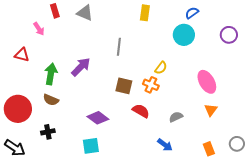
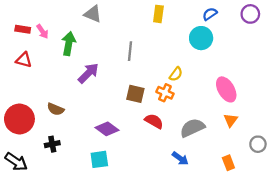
red rectangle: (55, 11) -> (23, 29), moved, turned -64
purple circle: (229, 35) -> (250, 14), moved
green arrow: (51, 74) -> (69, 44), moved
gray semicircle: (176, 117) -> (192, 128), size x1.6
gray circle: (237, 144) -> (258, 144), moved

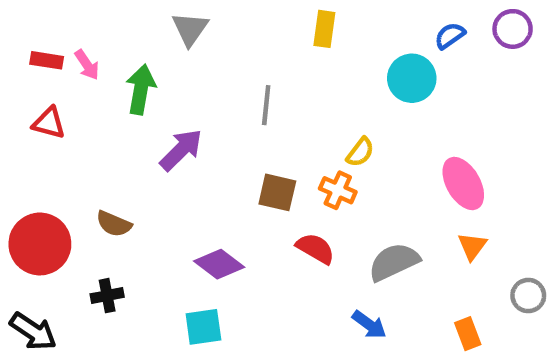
gray triangle: (93, 14) -> (190, 29), turned 42
blue semicircle: (210, 14) -> (450, 36), moved

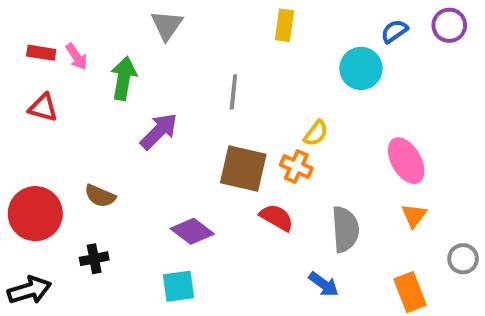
brown square: (277, 192) -> (243, 168), size x1.4
gray semicircle: (394, 262) -> (345, 229), turned 111
black arrow: (33, 331) -> (29, 290), turned -51
orange rectangle: (468, 334) -> (410, 292), size x1.4

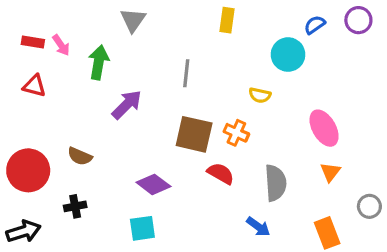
yellow semicircle: (316, 133) -> (260, 95), moved, turned 65

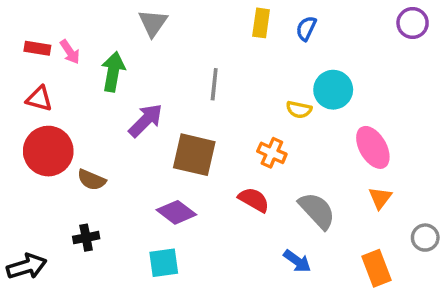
blue semicircle: (315, 25) -> (306, 28), moved, turned -30
cyan circle: (288, 55) -> (333, 90), moved
brown square: (194, 134) -> (194, 155), moved
red circle: (28, 170) -> (48, 151), moved
gray semicircle: (275, 183) -> (317, 211), turned -39

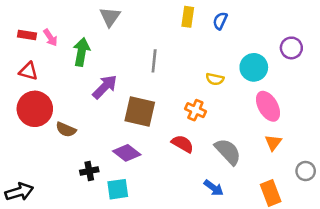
purple circle: (413, 23) -> (291, 48), moved
cyan circle: (333, 90) -> (254, 67), moved
black cross: (86, 238) -> (89, 171), moved

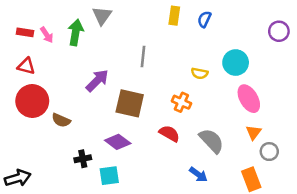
purple circle: (291, 48) -> (279, 31), moved
green arrow: (81, 52) -> (76, 32), moved
gray circle: (306, 171) -> (269, 152), moved

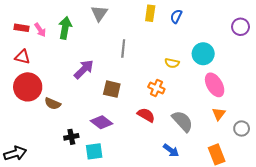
gray triangle: (102, 16) -> (99, 13), moved
brown square: (130, 103) -> (112, 89), size x0.7
gray circle: (269, 152) -> (242, 128), moved

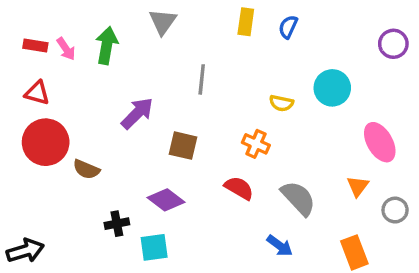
pink ellipse: (215, 85) -> (380, 142), moved

